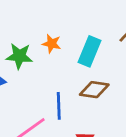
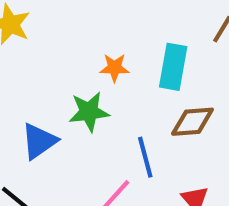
green star: (19, 56) -> (89, 112), moved

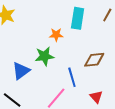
cyan rectangle: (173, 67) -> (78, 18), moved

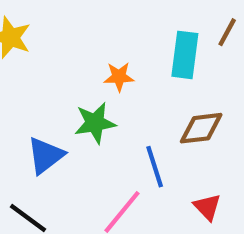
cyan rectangle: (78, 18) -> (185, 55), moved

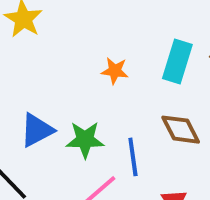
green star: (95, 123) -> (85, 140), moved
brown diamond: (201, 128) -> (181, 130), turned 60

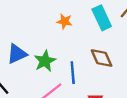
cyan rectangle: (177, 61) -> (102, 18), turned -45
green star: (85, 140) -> (45, 61), turned -30

